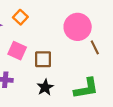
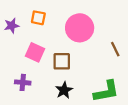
orange square: (20, 17) -> (38, 18), turned -32
pink circle: (78, 27) -> (80, 28), moved

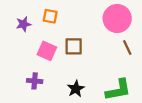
pink circle: (80, 28) -> (117, 18), moved
brown square: (62, 61) -> (74, 46), moved

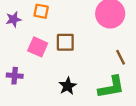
brown line: (127, 47) -> (121, 57), moved
purple cross: (35, 81) -> (15, 76), moved

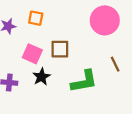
black star: (68, 86) -> (41, 77), moved
green L-shape: (111, 87) -> (84, 81), moved

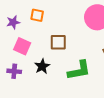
pink square: (32, 54) -> (22, 46), moved

